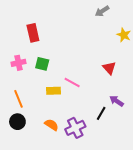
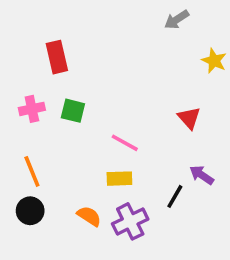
yellow rectangle: (54, 91) -> (119, 179), moved

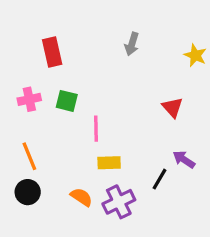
gray arrow: (177, 20) -> (132, 44), moved, turned -40
pink line: (125, 143) -> (96, 129), moved, turned 60

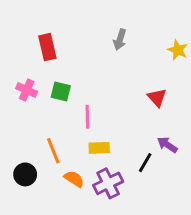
pink cross: (29, 99) -> (27, 90), turned 36
orange line: (29, 156) -> (53, 151), moved

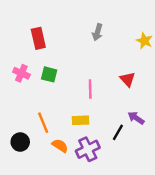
pink line: (87, 117) -> (90, 89), moved

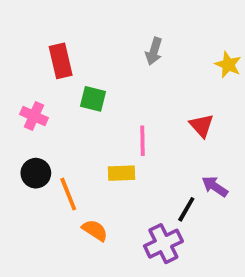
green square: (49, 74) -> (93, 99), moved
yellow rectangle: (81, 120) -> (122, 173), moved
black circle: (20, 142) -> (36, 173), moved
purple cross: (88, 149) -> (163, 244), moved

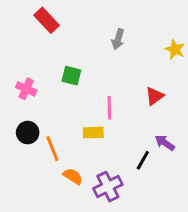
red rectangle: (61, 61) -> (47, 20), moved, turned -30
red triangle: (202, 126) -> (155, 96), turned 36
purple cross: (163, 244) -> (108, 187), moved

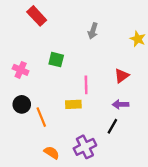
purple arrow: (165, 143) -> (120, 104), moved, turned -35
orange semicircle: (73, 176) -> (52, 153), moved

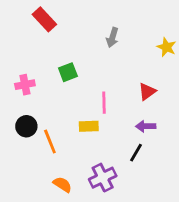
green square: (56, 60) -> (68, 72), turned -35
pink cross: (21, 70) -> (25, 85), turned -35

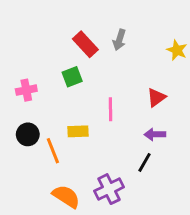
red rectangle: (44, 19) -> (85, 44), moved
yellow rectangle: (89, 126) -> (78, 131), moved
orange semicircle: (62, 185) -> (66, 196), size x1.4

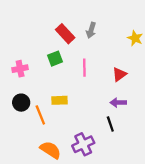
pink line: (110, 109) -> (84, 68), moved
black line: (144, 162) -> (110, 124), turned -49

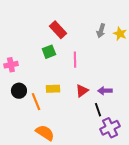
gray arrow: (91, 30) -> (101, 31), moved
pink cross: (20, 69) -> (11, 65), moved
red triangle: (119, 74) -> (82, 91), moved
purple cross: (83, 144) -> (110, 128), moved

